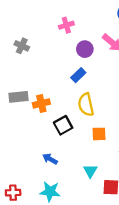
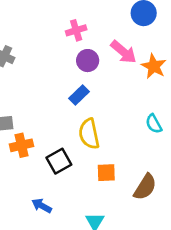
pink cross: (66, 25) -> (76, 30), moved
orange cross: (41, 103) -> (22, 145), moved

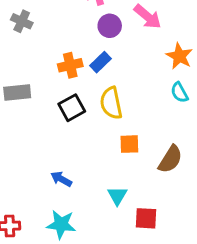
orange star: (154, 66) -> (179, 56), moved
orange cross: (22, 145) -> (70, 65), moved
black square: (59, 161) -> (72, 108), moved

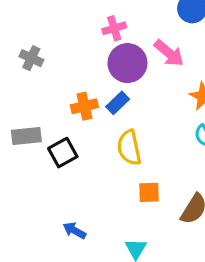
purple circle: (110, 26) -> (127, 63), size x1.5
black square: (72, 108) -> (63, 153), moved

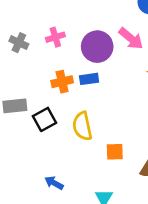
pink cross: (114, 28) -> (55, 37), moved
blue rectangle: (118, 103) -> (89, 79), turned 36
yellow semicircle: (129, 148) -> (82, 126), moved

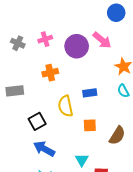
blue rectangle: (89, 79) -> (90, 93), moved
black square: (45, 119) -> (37, 121), moved
blue arrow: (54, 183) -> (44, 149), size x1.5

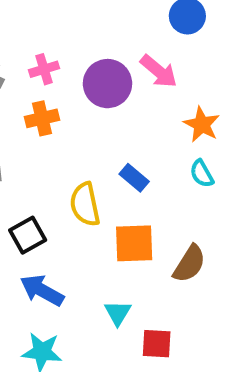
orange cross: (50, 73) -> (42, 118), moved
blue rectangle: (90, 93) -> (134, 178), turned 48
orange square: (90, 125) -> (134, 243), size x1.5

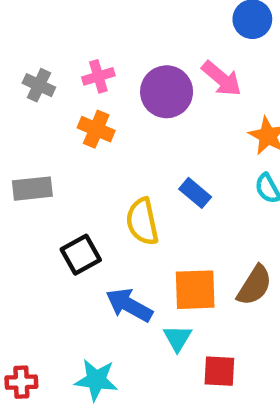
orange cross: (42, 118) -> (96, 129), turned 36
orange square: (134, 243) -> (195, 290), moved
blue arrow: (42, 290) -> (129, 305), moved

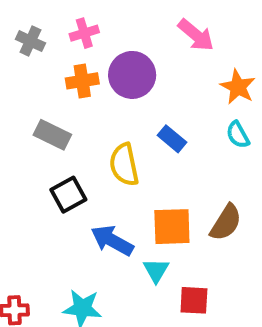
purple circle: (167, 92) -> (132, 75), moved
orange cross: (96, 129) -> (82, 81), turned -32
gray rectangle: (32, 189) -> (52, 135), moved, turned 32

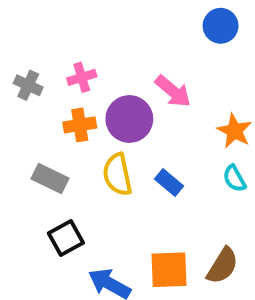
pink arrow: (196, 35) -> (173, 91), moved
yellow semicircle: (124, 165) -> (117, 175), moved

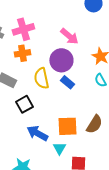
pink cross: (82, 77) -> (23, 29), size x1.5
purple circle: (129, 119) -> (61, 60), moved
black square: (66, 238) -> (24, 104), moved

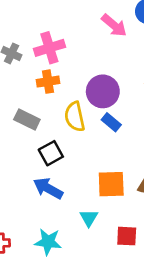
pink arrow: (69, 36) -> (114, 25), moved
blue arrow: (37, 133) -> (48, 188), moved
cyan triangle: (59, 148) -> (89, 218), moved

